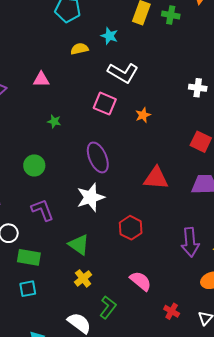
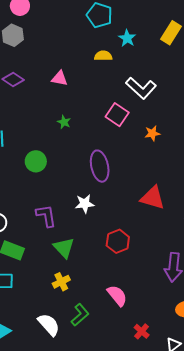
cyan star: (109, 36) -> (127, 38), moved
white star: (91, 197) -> (85, 204), size x0.7
purple L-shape: (42, 210) -> (46, 216), moved

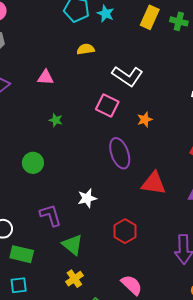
cyan star: (127, 38) -> (106, 14), moved
purple ellipse: (100, 166) -> (120, 153), moved

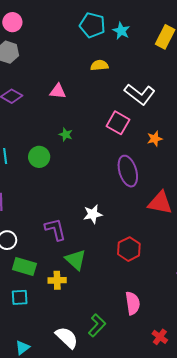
green circle: (33, 163) -> (39, 157), moved
yellow cross: (74, 279) -> (57, 280), moved, turned 30
pink semicircle: (132, 285) -> (133, 303), turned 35

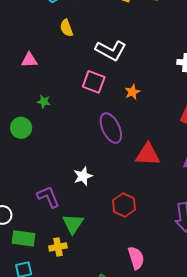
yellow semicircle: (99, 65) -> (66, 28), turned -96
green triangle: (76, 260) -> (73, 224), turned 30

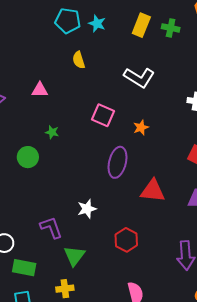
white L-shape: (111, 50) -> (139, 77), moved
purple ellipse: (111, 128) -> (118, 162), turned 36
yellow cross: (58, 247) -> (65, 289), moved

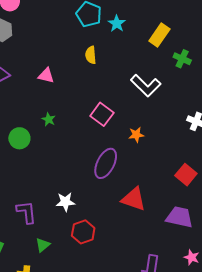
green cross: (171, 28) -> (182, 59), moved
red hexagon: (126, 240) -> (83, 232), moved
green triangle: (74, 256) -> (43, 245), size x0.7

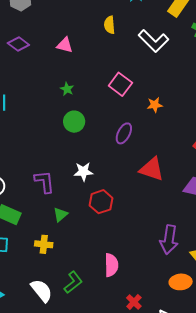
white L-shape: (146, 86) -> (154, 41), moved
green circle: (19, 138) -> (74, 122), moved
purple ellipse: (106, 163) -> (124, 133), size x0.7

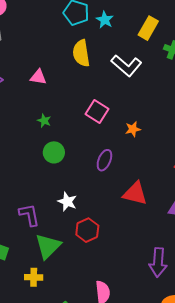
yellow semicircle: (109, 25) -> (81, 53), size x1.5
white star: (83, 172) -> (67, 202), turned 30
green triangle: (61, 215) -> (48, 246), size x1.8

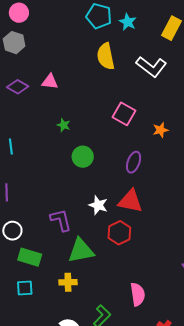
pink triangle: (38, 77) -> (50, 82), moved
green star: (44, 121) -> (64, 125), moved
red triangle: (135, 194) -> (130, 201), moved
green triangle: (48, 246) -> (81, 251), turned 36

